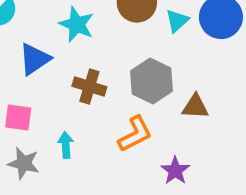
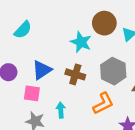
cyan star: (77, 24) -> (81, 42), moved
blue triangle: (35, 59) -> (42, 70), moved

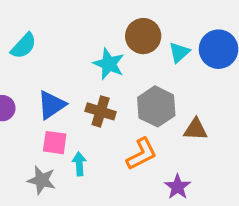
pink square: (32, 93) -> (55, 143), moved

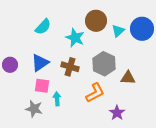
cyan semicircle: (24, 46) -> (43, 27), moved

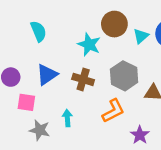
cyan semicircle: (43, 27) -> (38, 31), moved, turned -66
pink square: (42, 86) -> (26, 102), moved

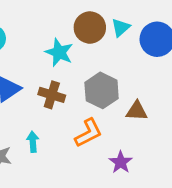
cyan triangle: (141, 36) -> (121, 28), moved

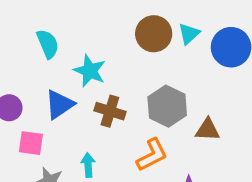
cyan star: (59, 52) -> (90, 71), moved

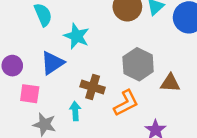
brown cross: (110, 111) -> (93, 87), moved

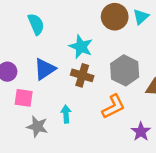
cyan star: (77, 36) -> (81, 47), moved
brown cross: (93, 87) -> (82, 75), moved

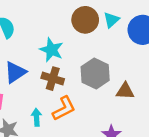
orange L-shape: (113, 107) -> (64, 108), moved

